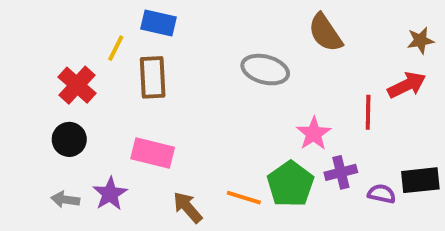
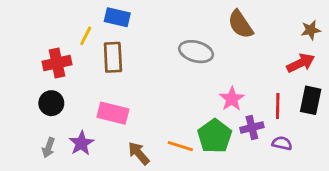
red cross: (77, 85) -> (57, 63), turned 36
red line: (368, 112) -> (278, 106), moved
black rectangle: (420, 180) -> (311, 100), moved, turned -72
gray arrow: (65, 200) -> (48, 148), turned -78

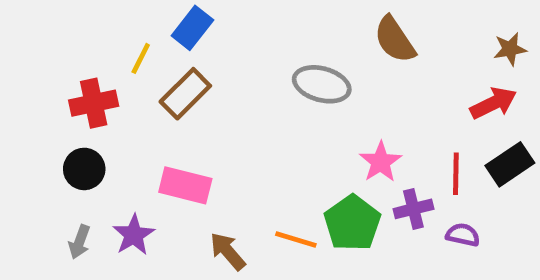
blue rectangle: (117, 17) -> (192, 28), turned -65
brown rectangle: (113, 57) -> (185, 94), turned 48
black rectangle: (311, 100) -> (510, 164), turned 44

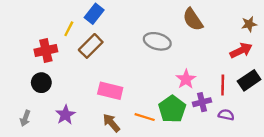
pink rectangle: (185, 185) -> (110, 91), moved
gray arrow: (80, 242) -> (25, 118), moved

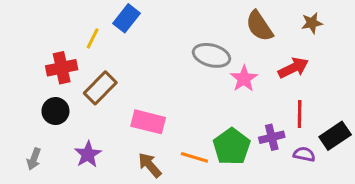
brown star: (249, 24) -> (312, 23), moved
brown rectangle: (91, 46) -> (100, 88), moved
red arrow: (241, 50) -> (293, 68), moved
pink star: (186, 79) -> (244, 79), moved
black rectangle: (249, 80) -> (335, 136), moved

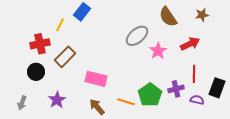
gray ellipse: (211, 55) -> (137, 36), turned -55
black rectangle: (335, 136) -> (217, 88), turned -36

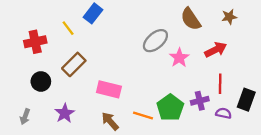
yellow line: (60, 25) -> (68, 28), turned -64
red cross: (40, 44) -> (35, 42), moved

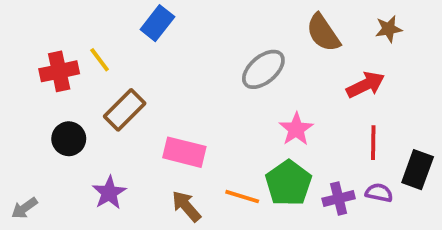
yellow line: (68, 28) -> (100, 60), moved
pink star: (179, 58) -> (296, 129), moved
purple cross: (200, 101) -> (339, 198), moved
gray arrow: (25, 117) -> (24, 208), moved, turned 35

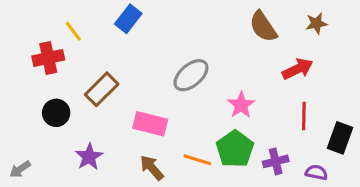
yellow line: (100, 60) -> (73, 31), moved
gray ellipse: (263, 69) -> (191, 75), moved
purple semicircle: (379, 193) -> (316, 172), moved

